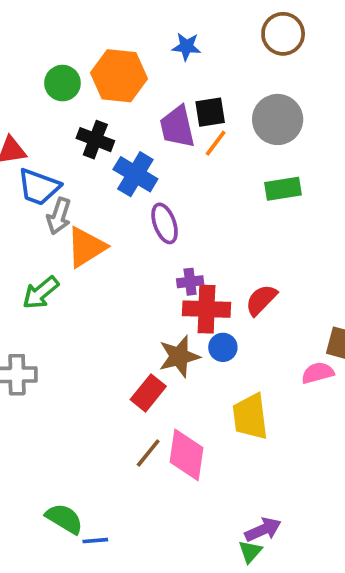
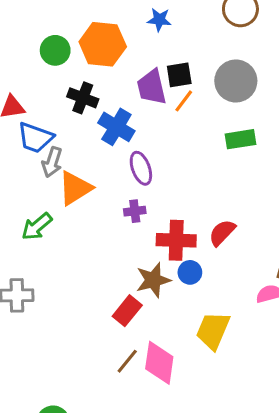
purple cross: (190, 282) -> (135, 211), moved
yellow trapezoid: (250, 417) -> (213, 331), turned 30

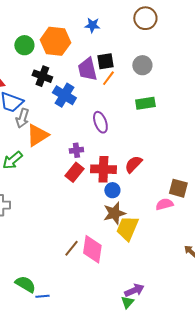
gray circle: (236, 81) -> (142, 65), size x0.7
purple ellipse: (141, 168) -> (100, 122), moved
brown star: (153, 280) -> (114, 213), moved
red rectangle: (127, 311) -> (74, 172), moved

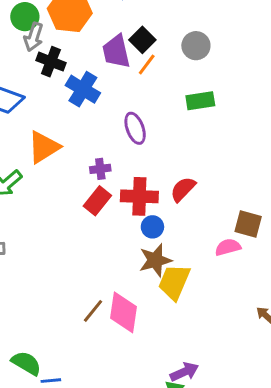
black square: (105, 61) -> (142, 40), turned -36
gray arrow: (22, 118) -> (34, 37), moved

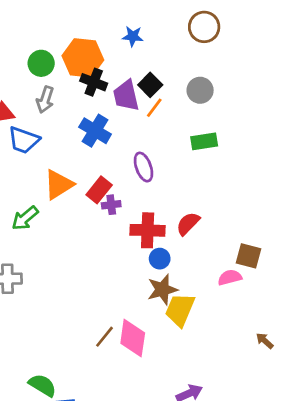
gray arrow: (34, 37) -> (45, 100), moved
black cross: (51, 62) -> (94, 82), moved
red rectangle: (97, 201) -> (99, 190), moved

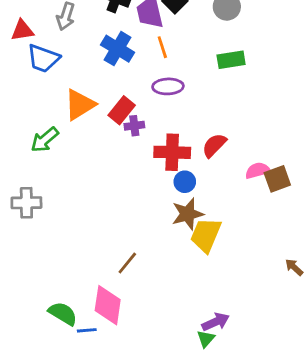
orange line: (154, 108) -> (162, 47), moved, turned -55
purple ellipse: (143, 167) -> (168, 86), turned -72
brown square: (249, 256) -> (277, 179), turned -35
pink semicircle: (230, 277) -> (258, 171), moved
pink diamond: (133, 338) -> (108, 305), moved

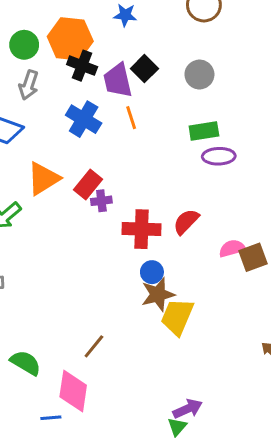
purple ellipse: (168, 86) -> (219, 156), moved
blue circle: (185, 182) -> (152, 272), moved
green semicircle: (63, 313) -> (26, 363), moved

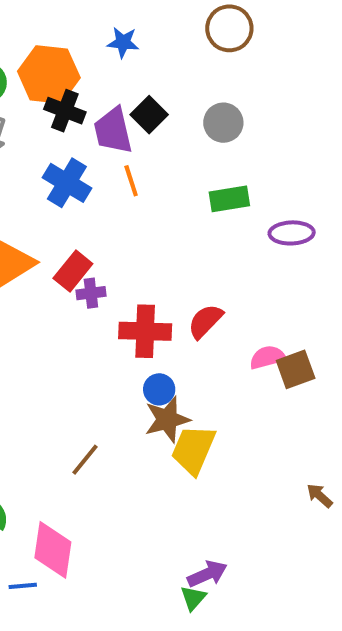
purple ellipse: (219, 156) -> (292, 233), moved
brown line: (94, 346) -> (85, 460), moved

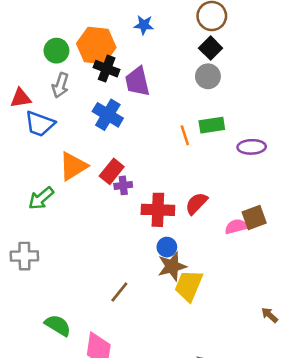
black square: (149, 115) -> (211, 48), moved
orange line: (131, 181) -> (185, 135), moved
brown square: (296, 369) -> (254, 218), moved

